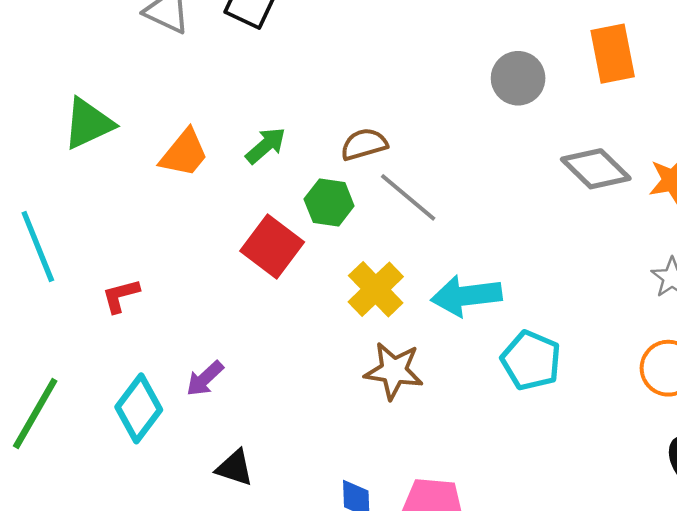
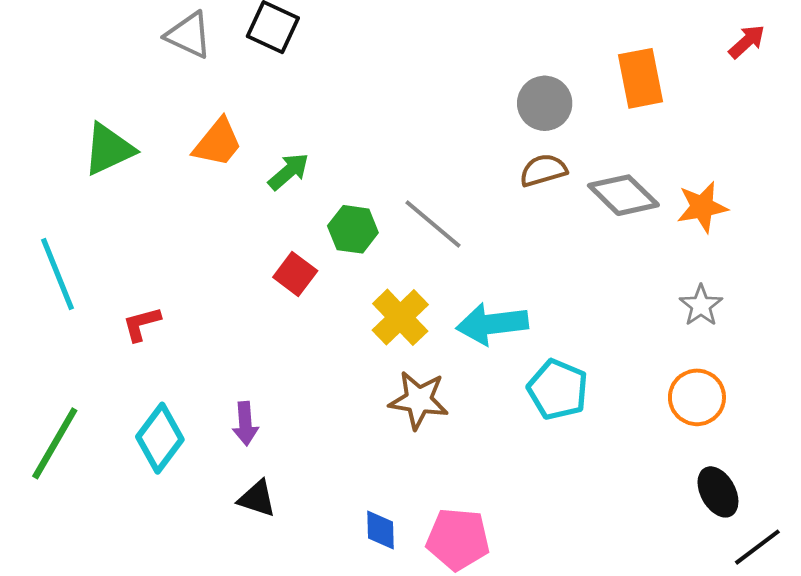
brown semicircle: (364, 144) -> (543, 170), moved
orange trapezoid: (184, 153) -> (218, 143), moved
red square: (272, 247) -> (295, 274), size x0.7
purple arrow: (205, 379) -> (245, 424), moved, turned -51

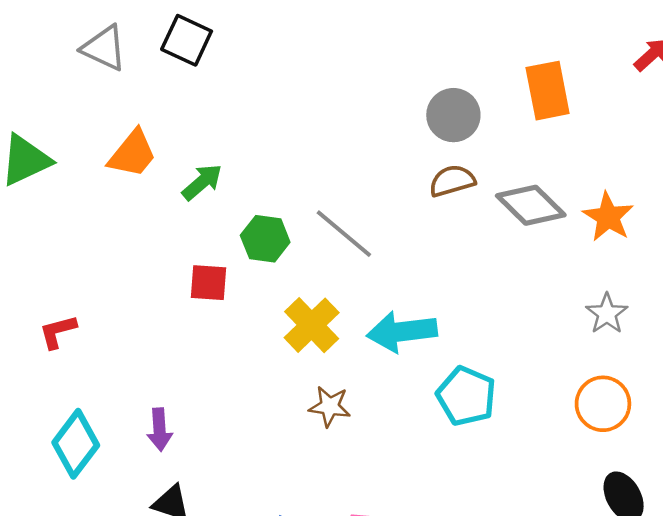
orange star: (702, 207) -> (608, 217), turned -30
red square: (295, 274) -> (208, 283), turned -33
brown star: (419, 400) -> (330, 406), size x0.7

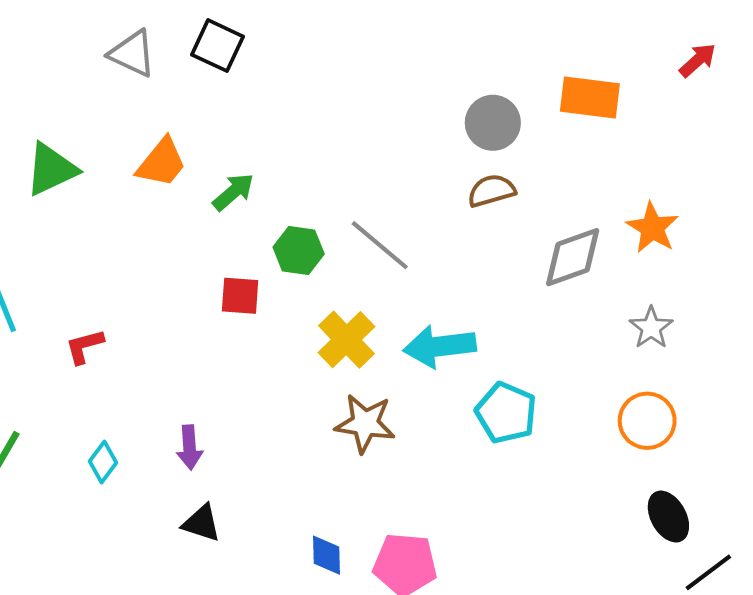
orange rectangle: (548, 91) -> (590, 98), turned -72
gray diamond: (531, 205) -> (573, 257), moved, turned -64
brown star: (330, 406) -> (365, 423), size x1.4
cyan diamond: (76, 444) -> (103, 462), size x0.6

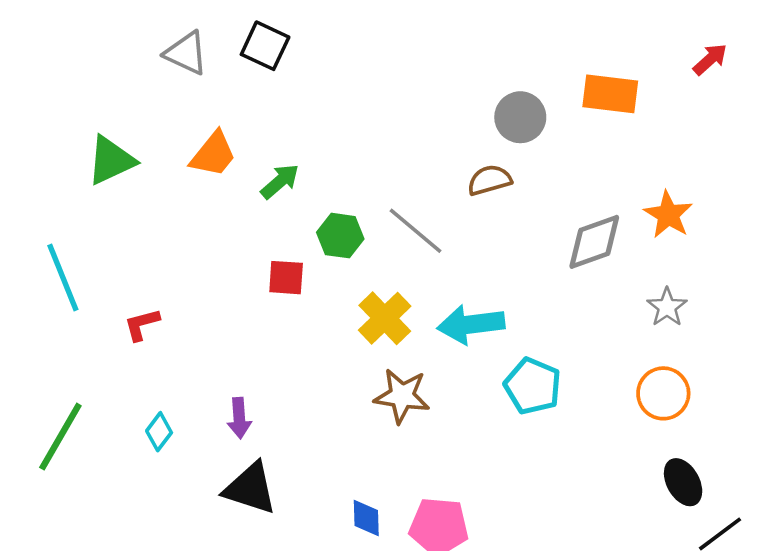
brown semicircle: (491, 191) -> (489, 180), moved
black triangle: (201, 523) -> (250, 488), size x1.5

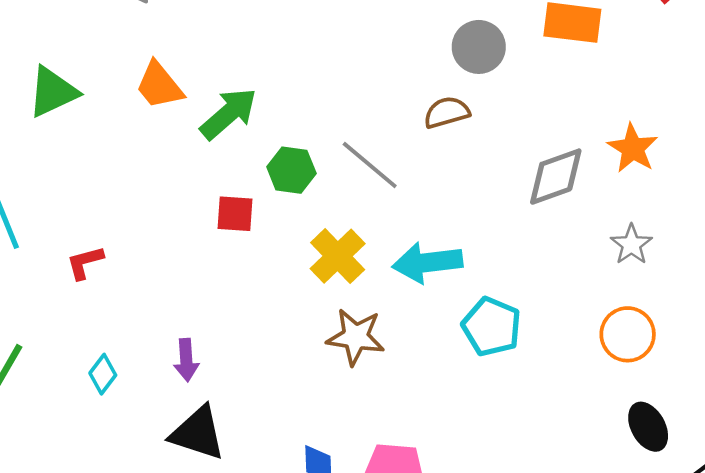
orange trapezoid: (213, 154) -> (159, 85), turned 102
green arrow: (280, 181) -> (229, 114), size x1.4

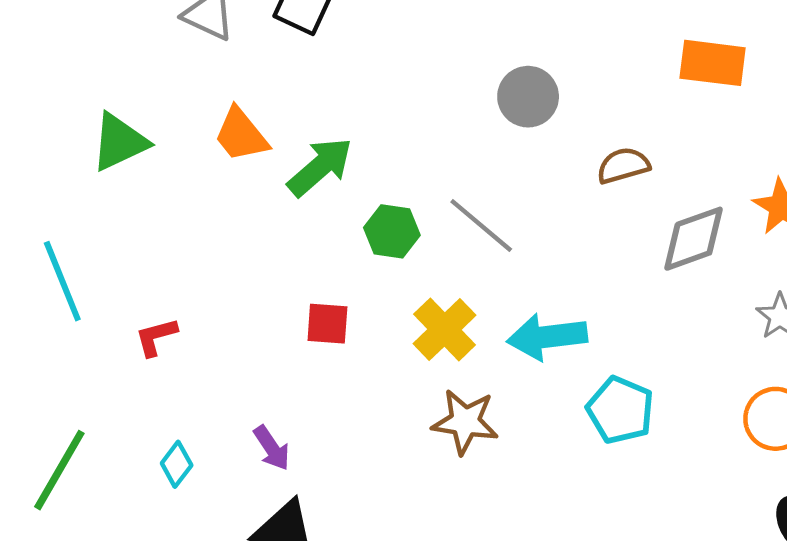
gray circle: (479, 47) -> (528, 97), moved
brown semicircle: (447, 112) -> (623, 165), moved
red square: (235, 214) -> (327, 324), moved
purple arrow: (186, 360) -> (272, 448), turned -30

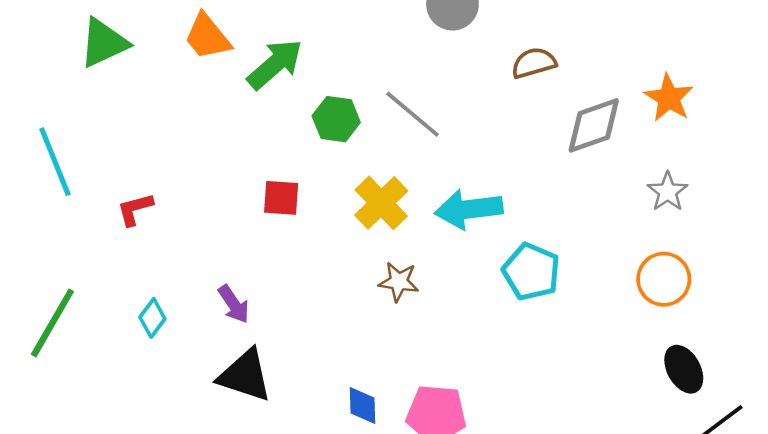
brown star: (465, 422) -> (399, 282), size x0.7

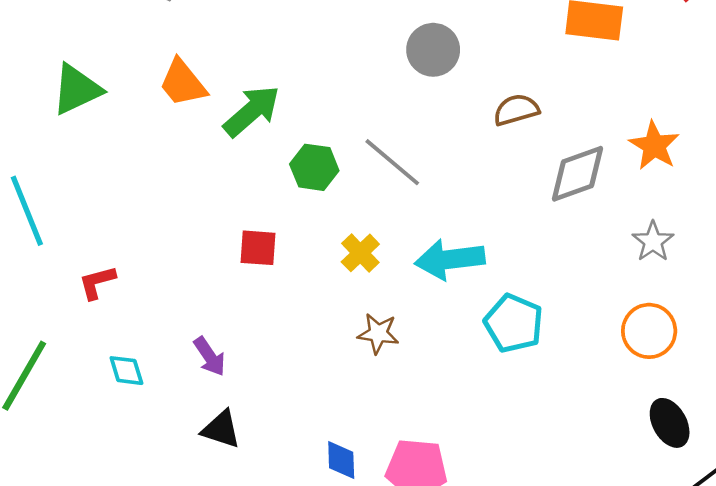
yellow cross: (381, 203) -> (360, 253), size x0.7
red L-shape: (135, 209) -> (97, 282), moved
cyan diamond: (152, 318) -> (126, 371), turned -54
black triangle: (245, 375) -> (221, 429), size x0.7

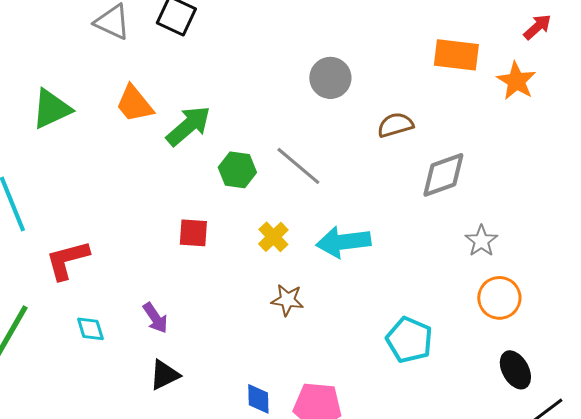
orange star: (654, 146) -> (516, 81), moved
gray star: (653, 241) -> (481, 241), moved
red L-shape: (97, 282) -> (67, 260), size x1.5
cyan pentagon: (514, 323) -> (409, 340), moved
black triangle: (221, 429) -> (164, 375), turned -44

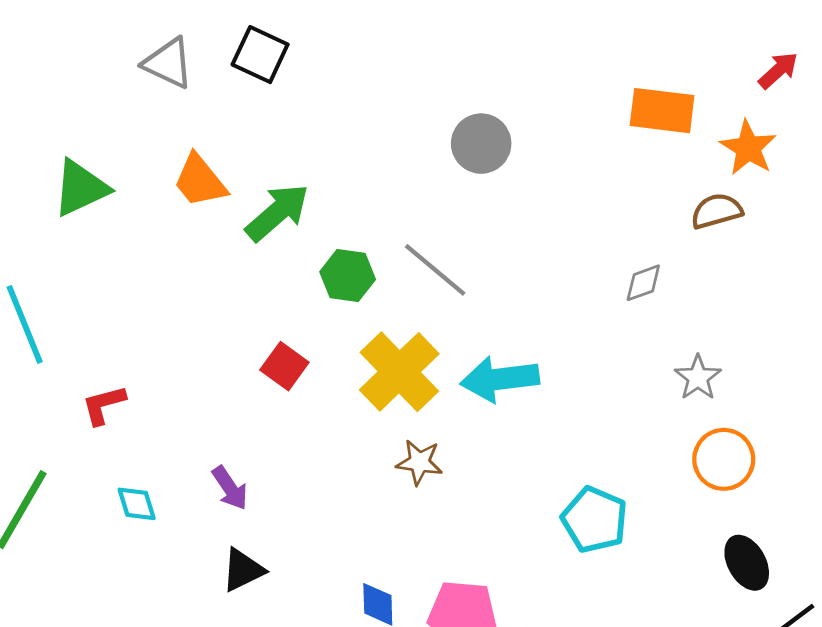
brown semicircle: (395, 125) -> (717, 211), moved
gray diamond: (443, 175) -> (643, 283), size x0.6
red square: (193, 233) -> (284, 366), turned 32
yellow cross: (273, 237) -> (399, 372), size x1.8
red L-shape: (67, 260) -> (104, 405), size x0.7

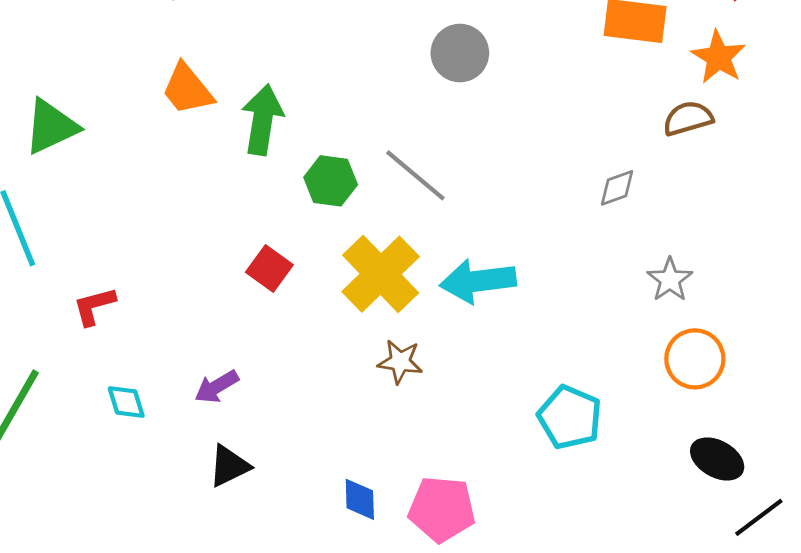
green triangle: (81, 188) -> (51, 127), moved
green arrow: (277, 212) -> (262, 120), turned -40
purple arrow: (230, 488) -> (217, 387), turned 93
black ellipse: (747, 563) -> (717, 459), turned -32

